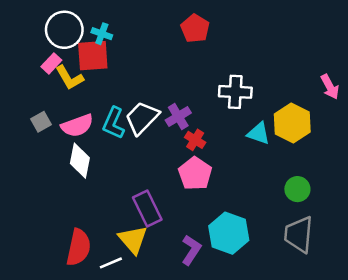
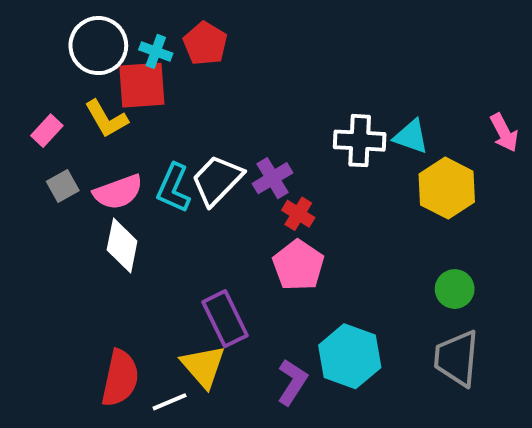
red pentagon: (195, 28) -> (205, 44), moved
pink rectangle: (51, 63) -> (47, 131), moved
cyan triangle: (259, 133) -> (411, 137), moved

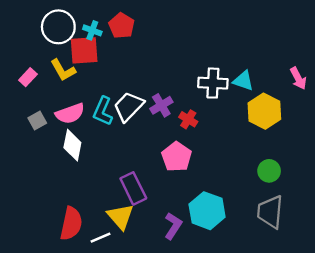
gray square: (63, 186) -> (37, 121), moved
red cross: (298, 214) -> (188, 119), moved

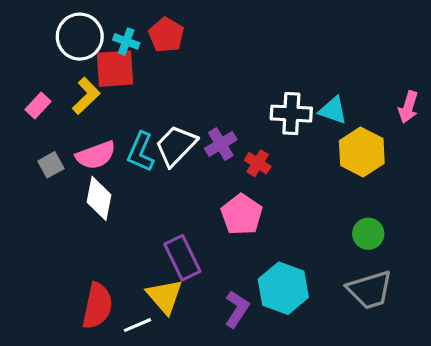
yellow L-shape: (63, 70) -> (86, 96), turned -104
pink arrow: (298, 78) -> (408, 107), turned 45
gray trapezoid: (270, 212) -> (370, 290), turned -112

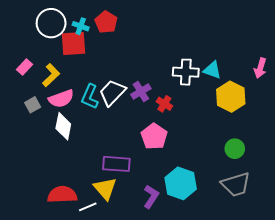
yellow L-shape: (86, 96) -> (51, 75), moved
purple rectangle: (182, 258) -> (116, 164), turned -60
red semicircle: (97, 306) -> (62, 195), turned -104

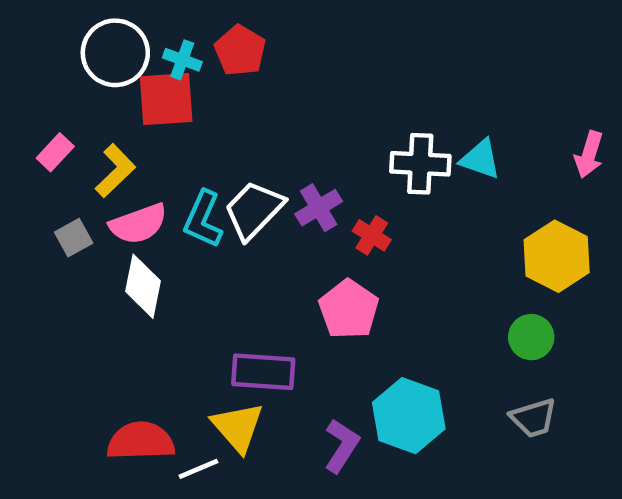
yellow hexagon: (231, 97) -> (557, 256), moved
gray trapezoid: (236, 184) -> (534, 418), size x0.7

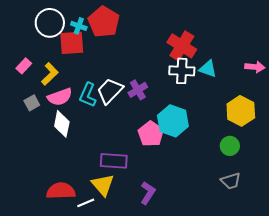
red pentagon: (240, 51) -> (104, 22), size x1.4
pink arrow: (589, 155) -> (255, 67), turned -102
red cross: (372, 235) -> (182, 46), moved, size x1.8
cyan hexagon: (409, 416) -> (173, 121), moved

